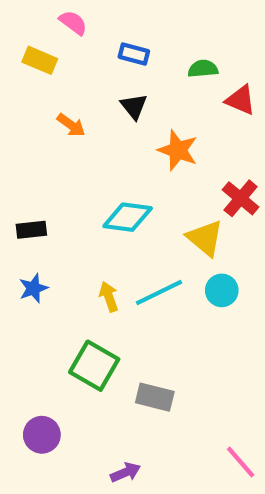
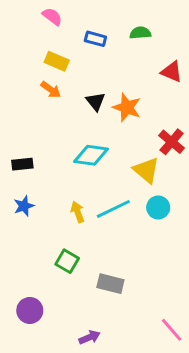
yellow rectangle: (40, 60) -> (57, 61), moved
green semicircle: (203, 69) -> (140, 33), moved
black triangle: (134, 106) -> (95, 101), moved
green square: (94, 366) -> (67, 261), size x0.7

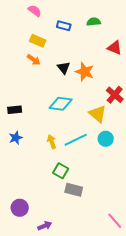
green square: (67, 261) -> (61, 171), moved
purple arrow: (90, 337) -> (45, 226), moved

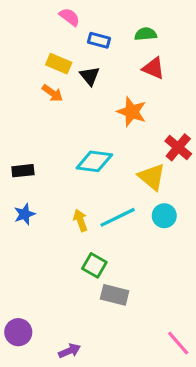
pink semicircle: (35, 11) -> (70, 17), moved
red triangle: (115, 48) -> (153, 68), moved
black triangle: (64, 68) -> (90, 76), moved
purple circle: (20, 208) -> (18, 332), moved

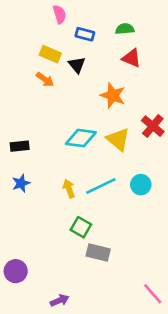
pink semicircle: (70, 17) -> (60, 14), turned 36
yellow triangle: (152, 177) -> (118, 139), moved
purple circle: (18, 332) -> (16, 271), moved

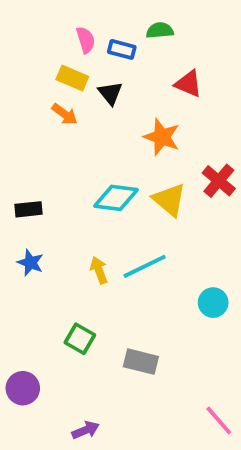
pink semicircle: (60, 14) -> (86, 40), moved
green semicircle: (125, 29) -> (160, 30), moved
blue star: (21, 183) -> (30, 263), turned -30
cyan circle: (141, 185) -> (213, 303), moved
green square: (81, 227) -> (80, 339), moved

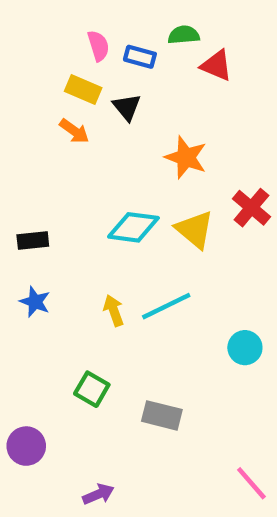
red triangle: (188, 84) -> (216, 65), moved

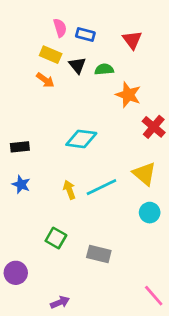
green semicircle: (184, 35) -> (104, 69), moved
red triangle: (216, 65) -> (132, 40), turned 30
orange star: (186, 157) -> (128, 95), moved
yellow triangle: (195, 230) -> (144, 174), moved

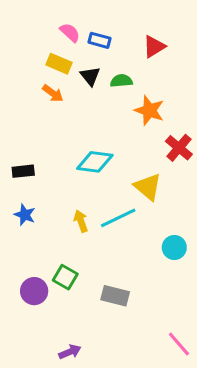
pink semicircle: (60, 28) -> (70, 33), turned -30
red triangle: (132, 40) -> (154, 47), turned 35
yellow triangle: (144, 174) -> (148, 187), moved
purple circle: (16, 273) -> (34, 291), moved

